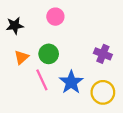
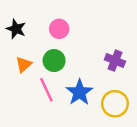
pink circle: (55, 17) -> (59, 29), moved
black star: (15, 26) -> (16, 29), turned 30

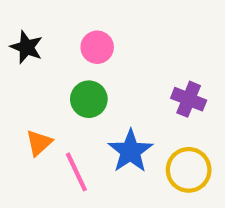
orange triangle: (24, 64) -> (39, 143), moved
pink line: (46, 90) -> (76, 172), moved

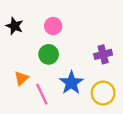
purple cross: (189, 99) -> (103, 54), turned -36

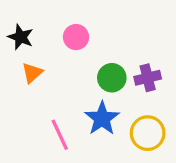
green circle: (49, 54) -> (112, 78), moved
orange triangle: (21, 78) -> (32, 73), moved

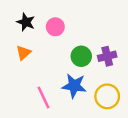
black star: (21, 37) -> (26, 22), moved
blue star: (102, 118) -> (74, 86), turned -30

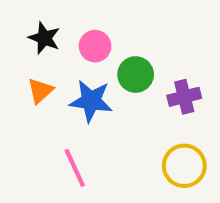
green circle: (81, 56) -> (136, 75), moved
blue star: (74, 86) -> (91, 101), moved

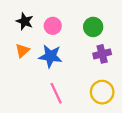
green circle: (136, 75) -> (93, 27), moved
pink line: (75, 168) -> (56, 93), moved

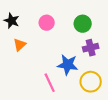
black star: (25, 21) -> (12, 21), moved
blue star: (50, 56) -> (68, 65), moved

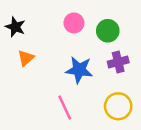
pink circle: (47, 23) -> (74, 23), moved
blue star: (68, 65) -> (79, 70), moved

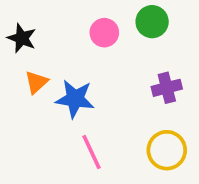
green circle: (108, 31) -> (152, 22), moved
blue star: (79, 70) -> (75, 99), moved

